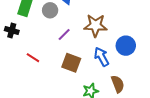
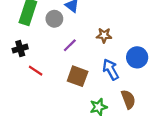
brown star: (95, 25) -> (104, 35), size x0.6
black cross: (12, 30) -> (20, 49), moved, turned -32

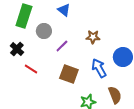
gray circle: (54, 19) -> (44, 31), moved
black cross: (20, 49) -> (17, 49), turned -32

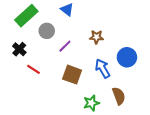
green rectangle: (24, 16) -> (26, 16), turned 30

